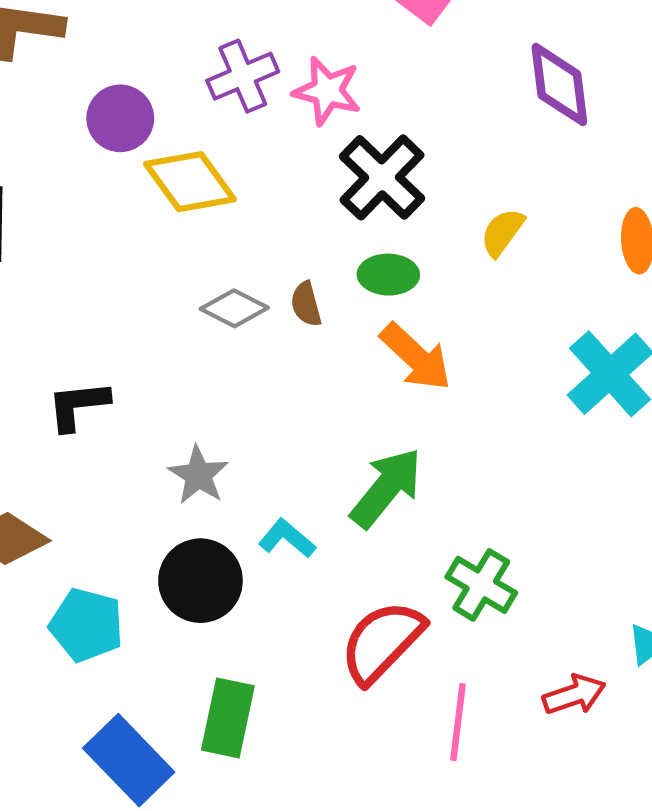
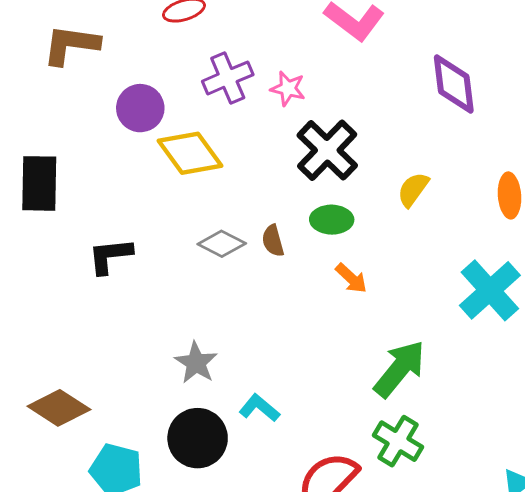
pink star: (327, 91) -> (288, 88), size x0.7
orange arrow: (416, 357) -> (351, 278), size x0.6
black L-shape: (78, 405) -> (110, 256), moved
green arrow: (386, 488) -> (399, 369), moved

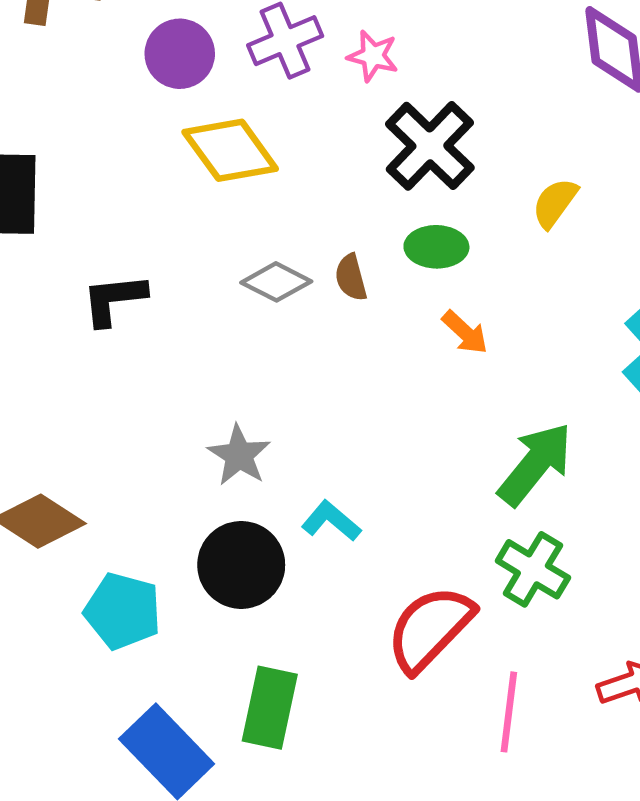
purple circle: (140, 108) -> (180, 54), moved

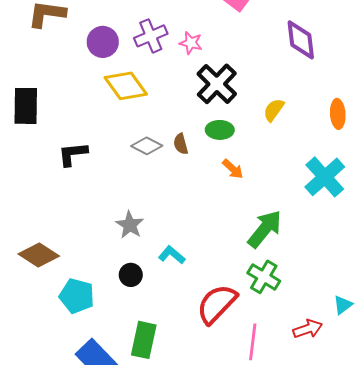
black circle: (241, 565) -> (131, 275), size x0.6

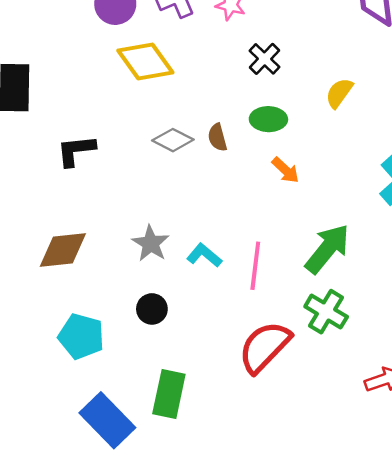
black cross: (217, 84) -> (265, 59), size x0.6
brown diamond: (39, 255) -> (63, 250), moved, turned -39
cyan L-shape: (172, 255) -> (204, 255), moved
pink line: (253, 342) -> (255, 266), moved

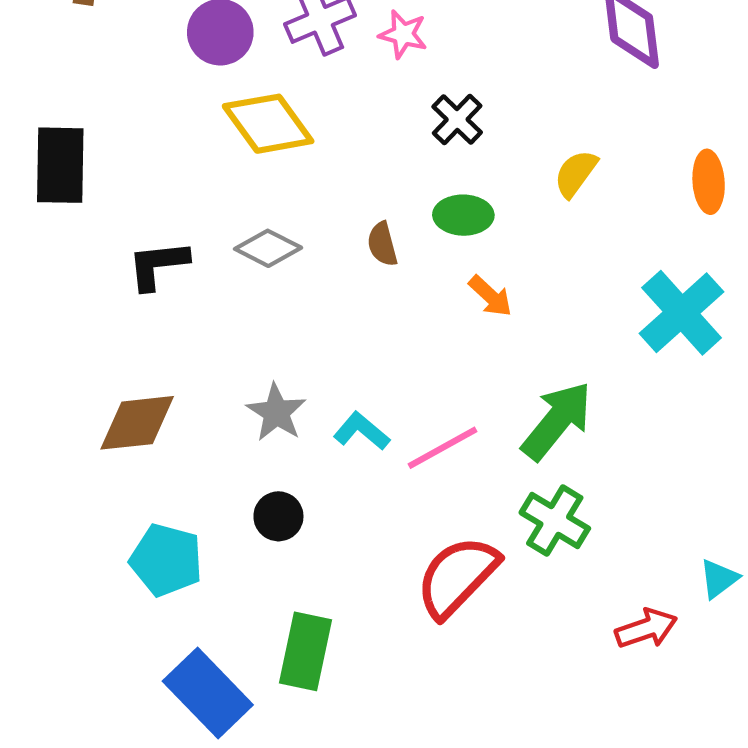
gray diamond: (173, 140) -> (268, 248), moved
pink line: (255, 266) -> (443, 448), turned 54

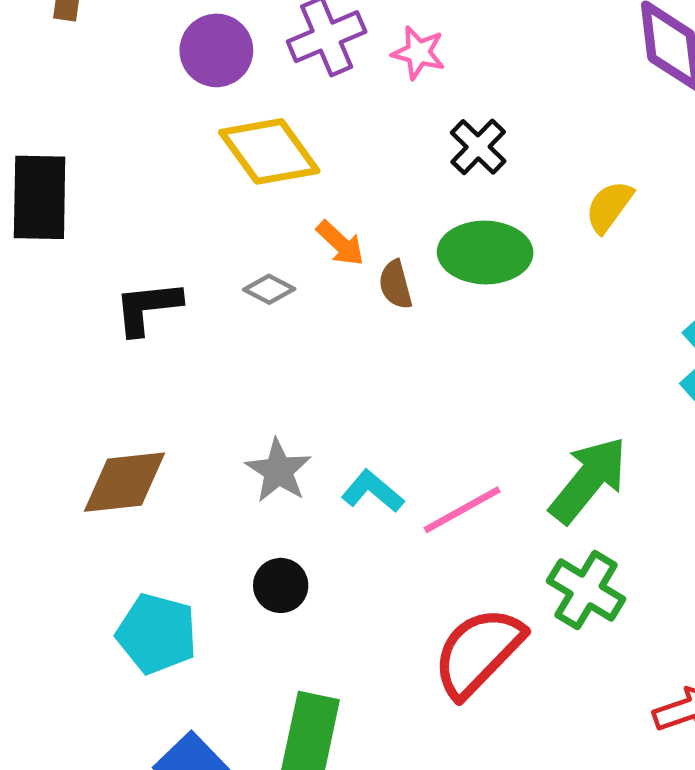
green ellipse: (463, 215) -> (485, 252), size x1.4
gray diamond: (268, 248) -> (269, 289), size x0.7
orange arrow: (490, 296) -> (340, 243), moved

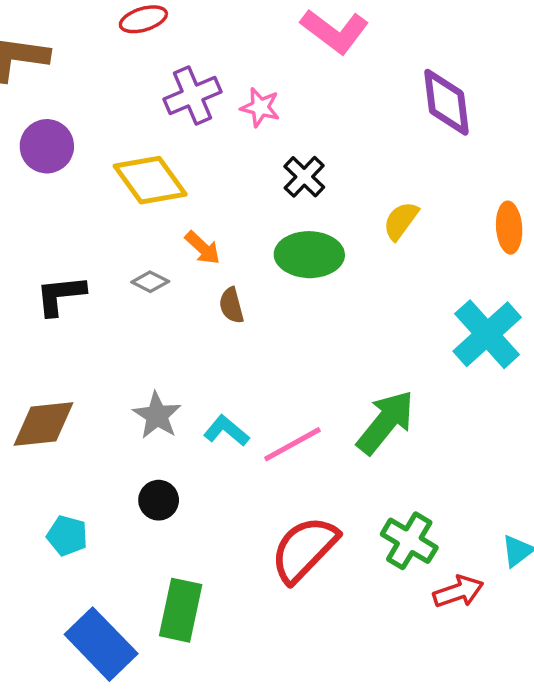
purple circle: (216, 50) -> (47, 146), moved
brown semicircle: (395, 285) -> (231, 305), moved
green cross: (586, 590) -> (409, 541), moved
cyan pentagon: (157, 634) -> (67, 536), size x0.7

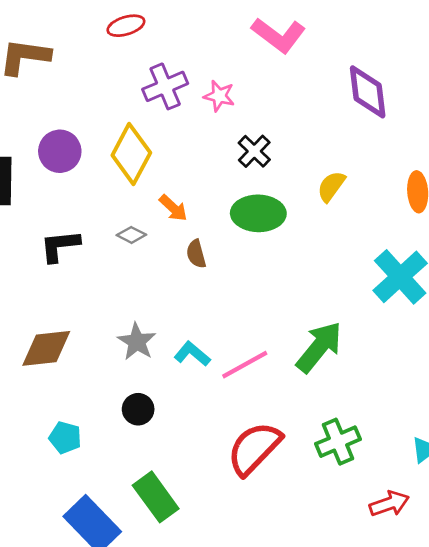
purple circle: (47, 146) -> (60, 151), moved
yellow diamond: (150, 180) -> (131, 154), turned 64
green cross: (409, 541) -> (338, 442), turned 36
red arrow: (458, 592) -> (389, 504), moved
green rectangle: (181, 610) -> (156, 497), turned -48

